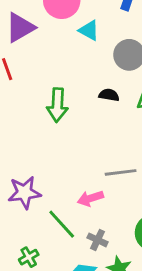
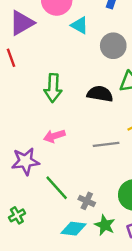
black semicircle: (109, 95) -> (100, 94), moved, size x1.5
pink arrow: (90, 198) -> (54, 136), moved
green cross: (29, 257) -> (17, 215), moved

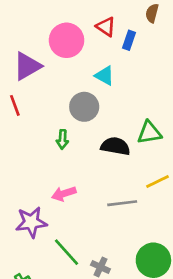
cyan triangle: (80, 25) -> (105, 76), moved
gray circle: (113, 46) -> (84, 107), moved
green arrow: (53, 88) -> (62, 139), size x0.6

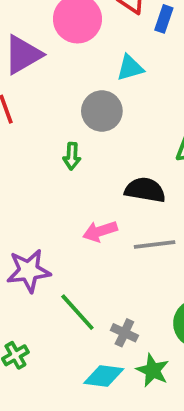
cyan triangle: (105, 76) -> (130, 68), turned -45
black semicircle: (115, 146) -> (145, 190), moved
pink arrow: (64, 194) -> (100, 231), moved

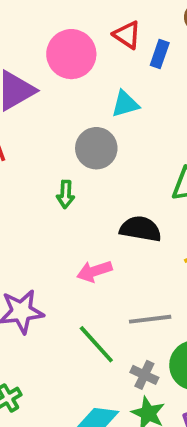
gray line: (155, 244) -> (150, 319), moved
green line: (77, 312) -> (96, 344), moved
gray cross: (124, 333) -> (144, 375), moved

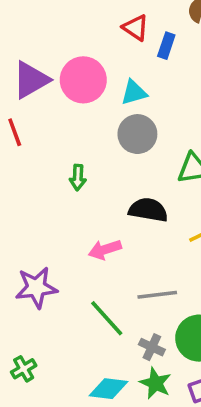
pink circle: (71, 54) -> (83, 80), moved
gray circle: (96, 148) -> (137, 134), moved

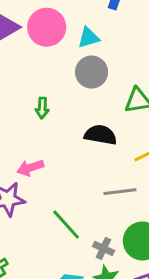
pink arrow: (105, 250) -> (30, 168), moved
gray line: (157, 295) -> (120, 192), moved

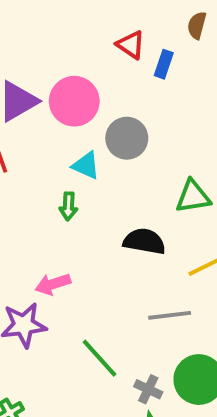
cyan triangle: (89, 38) -> (86, 165), moved, turned 40
gray circle: (92, 72) -> (127, 138), moved

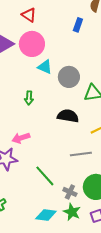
red triangle: (131, 45) -> (29, 15), moved
gray circle: (127, 138) -> (69, 77), moved
cyan triangle: (86, 165) -> (45, 67), moved

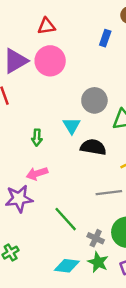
red triangle: (29, 15) -> (47, 26), turned -42
cyan triangle: (45, 67) -> (72, 126), moved, turned 35
green arrow: (29, 98) -> (37, 138), moved

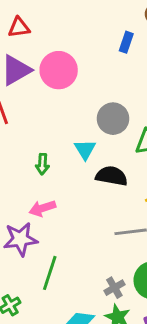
red triangle: (47, 26) -> (19, 27), moved
green line: (66, 219) -> (50, 273), moved, turned 60
gray cross: (96, 238) -> (114, 288), turned 35

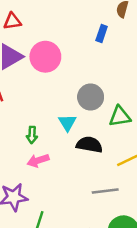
pink arrow: (42, 208) -> (38, 160), moved

